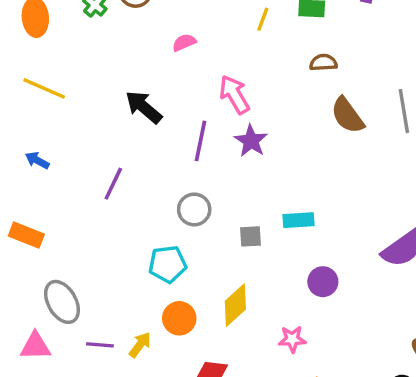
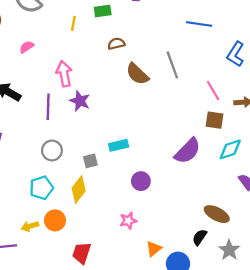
pink arrow: (234, 95) -> (64, 74), turned 30
yellow diamond: (235, 305) -> (79, 189), moved
yellow arrow: (140, 345) -> (30, 226), moved, turned -133

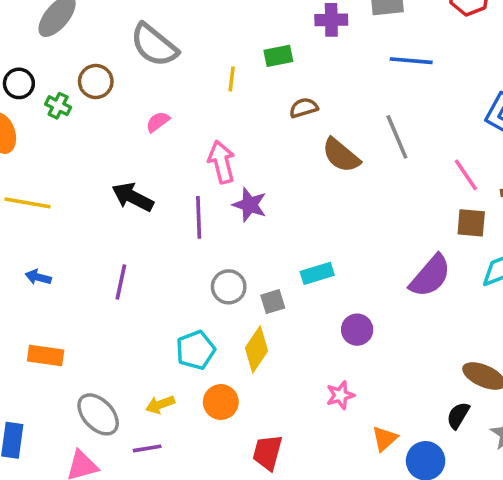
blue line: (199, 24) -> (411, 61), moved
gray circle: (52, 150) -> (229, 287), moved
yellow arrow: (30, 226) -> (160, 405), moved

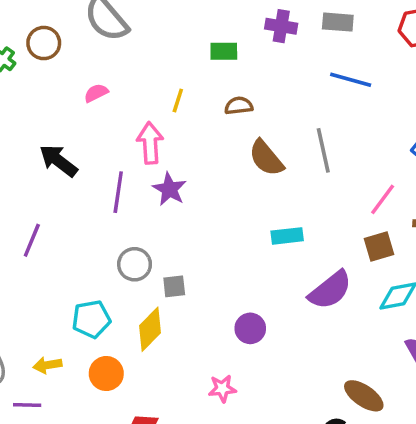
yellow line: (232, 79) -> (178, 100), moved
pink line: (466, 175) -> (383, 199), turned 60
brown square: (471, 223) -> (379, 246), turned -32
cyan rectangle: (317, 273) -> (287, 236), moved

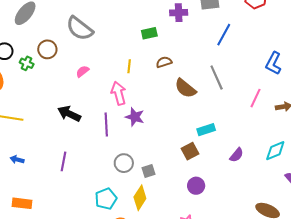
blue line: (351, 80) -> (224, 35), turned -65
brown square: (379, 246) -> (190, 151), moved
purple semicircle: (330, 290) -> (237, 155), size x0.6

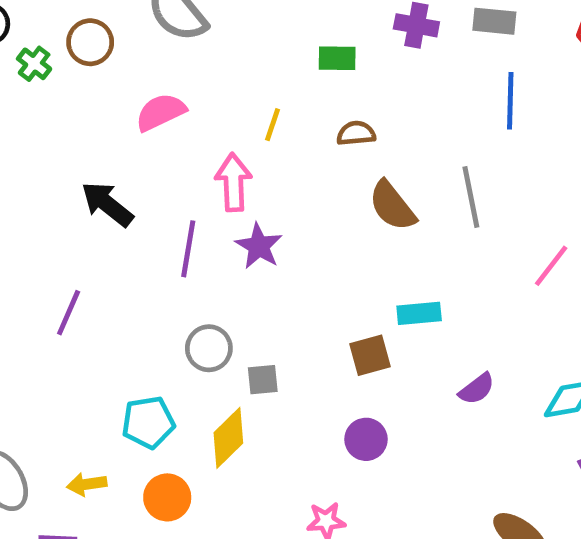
blue line: (224, 35) -> (510, 101), turned -40
pink semicircle: (82, 71) -> (161, 112), size x1.5

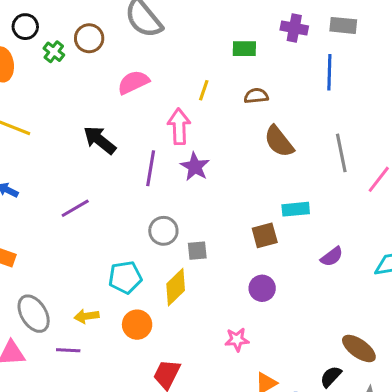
blue line: (510, 101) -> (329, 72), moved
gray line: (471, 197) -> (341, 153), moved
purple line: (69, 313) -> (75, 208), turned 36

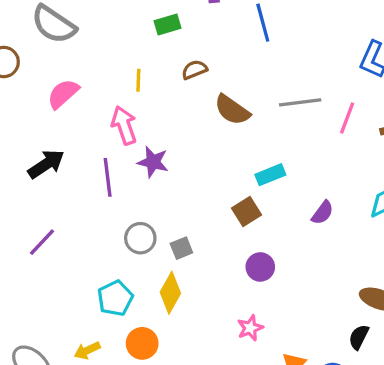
black arrow: (100, 140) -> (46, 164), turned 124
gray line: (341, 153) -> (300, 102), turned -69

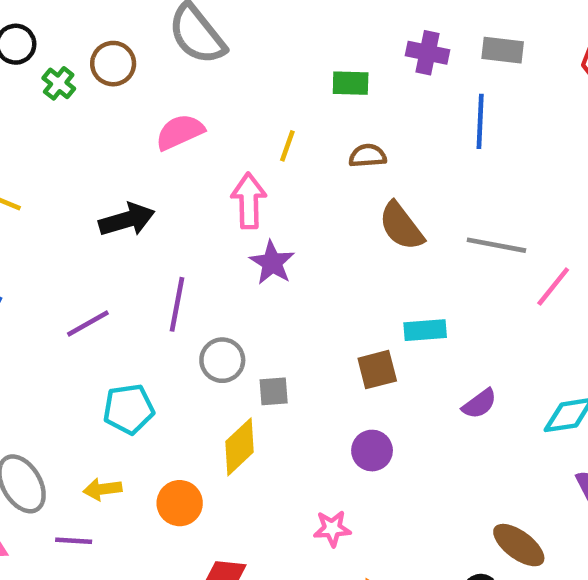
purple line: (108, 177) -> (177, 304), moved
cyan pentagon: (115, 298) -> (129, 409), moved

